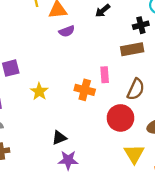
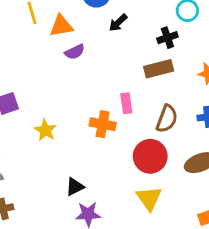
yellow triangle: (134, 154) -> (149, 198), moved

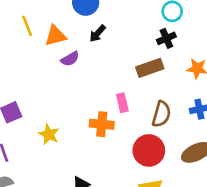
black arrow: (118, 23) -> (97, 33), moved
black cross: (167, 38) -> (166, 38), moved

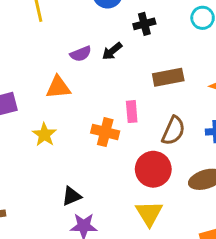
black arrow: (97, 33) -> (112, 51), moved
orange triangle: (55, 36) -> (58, 87), moved
black cross: (166, 38) -> (144, 24), moved

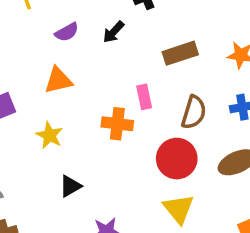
purple semicircle: (81, 54) -> (67, 32), moved
black triangle: (72, 196) -> (70, 186), moved

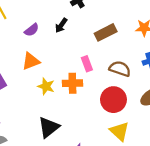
brown semicircle: (194, 112) -> (120, 69), turned -80
yellow star: (50, 135) -> (46, 86), moved
black triangle: (70, 186) -> (49, 127), size x1.5

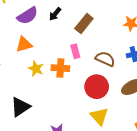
purple semicircle: (32, 30) -> (27, 16), size x1.5
brown rectangle: (106, 32) -> (84, 24), moved, turned -30
black triangle: (49, 127) -> (20, 107), moved

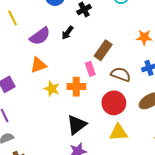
brown rectangle: (84, 24) -> (103, 50), moved
black triangle: (20, 107) -> (77, 125), moved
yellow triangle: (99, 116) -> (119, 132), turned -48

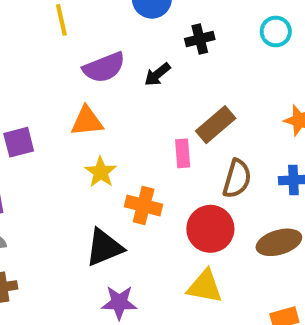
brown semicircle: (121, 74) -> (237, 179), turned 72
orange cross: (76, 87) -> (144, 206), moved
black triangle: (77, 125) -> (104, 247), moved

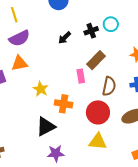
cyan circle: (276, 32) -> (111, 24), moved
black cross: (200, 39) -> (91, 31), moved
purple semicircle: (104, 67) -> (19, 38), moved
orange triangle: (87, 121) -> (20, 63), moved

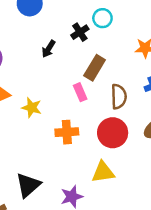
yellow star: (41, 89) -> (32, 108), moved
black triangle: (46, 127) -> (28, 185), moved
yellow triangle: (98, 142) -> (103, 172), moved

